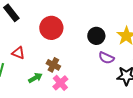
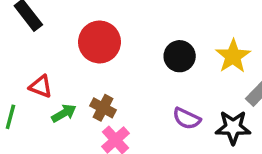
purple semicircle: (106, 58) -> (187, 119), moved
green arrow: (35, 78) -> (64, 113), moved

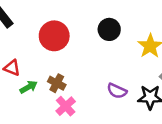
black circle: (180, 56) -> (109, 29), moved

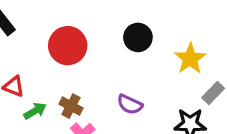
purple semicircle: (117, 91) -> (130, 104), moved

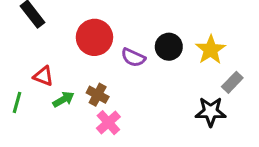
black circle: (138, 37) -> (169, 47), moved
purple semicircle: (130, 104) -> (133, 58), moved

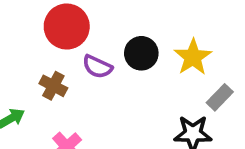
red circle: (94, 37) -> (67, 27), moved
brown cross: (98, 95) -> (53, 86), moved

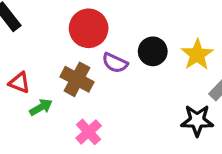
brown cross: (53, 86) -> (77, 79), size x1.4

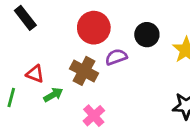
black circle: (153, 51) -> (147, 35), moved
purple semicircle: (115, 63) -> (116, 57), turned 135

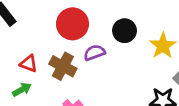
red triangle: (35, 74) -> (29, 64), moved
green arrow: (53, 95) -> (22, 90), moved

